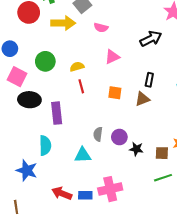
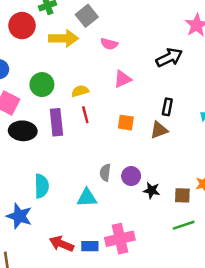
purple rectangle: (57, 113) -> (56, 122), moved

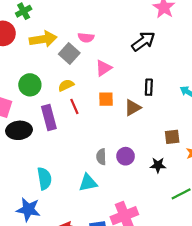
gray square: (87, 16) -> (69, 53), moved
orange square: (126, 123) -> (106, 99), moved
brown triangle: (159, 130) -> (133, 108), moved
black star: (152, 190) -> (158, 165), moved
brown square: (182, 195) -> (172, 137), moved

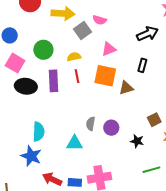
black rectangle: (149, 87) -> (142, 65), moved
orange square: (106, 99) -> (105, 76), size x1.6
brown square: (172, 137) -> (154, 120), turned -32
blue star: (28, 209) -> (31, 156), moved

